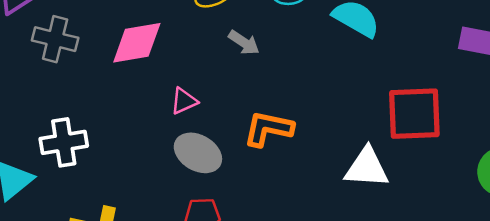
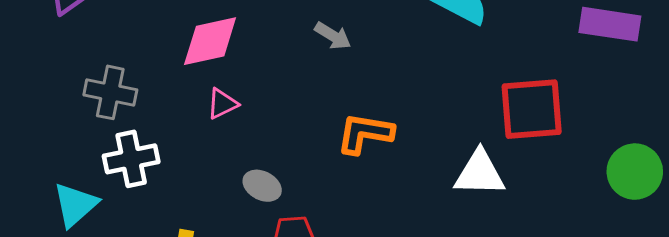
gray cross: (55, 39) -> (110, 92), moved
pink triangle: (184, 101) -> (222, 104), moved
gray ellipse: (198, 153) -> (262, 186), moved, size x0.7

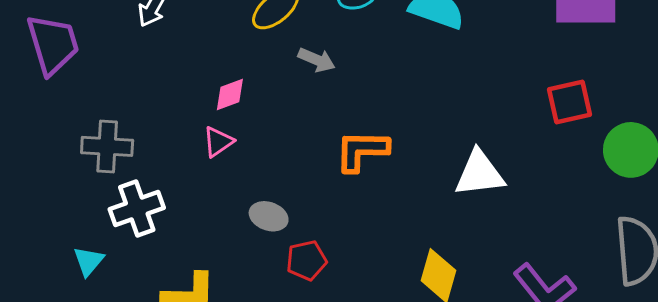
pink diamond: (210, 41) -> (230, 95), moved, size x0.6
red square: (532, 109) -> (569, 102), moved, size x0.7
cyan triangle: (75, 205) -> (89, 261), size x0.7

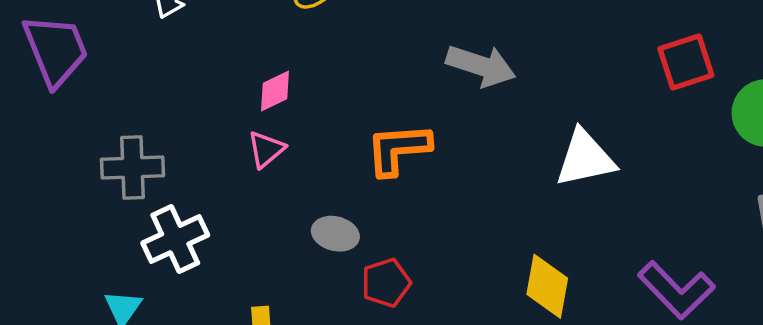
gray arrow: (317, 60) -> (481, 66), moved, size x1.5
orange L-shape: (362, 151) -> (398, 149), moved

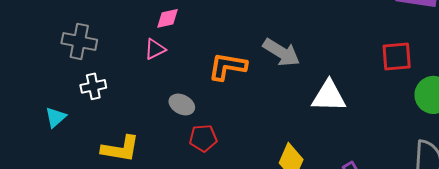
gray arrow: (481, 66) -> (281, 52), moved
white cross: (175, 239) -> (93, 86), size x0.7

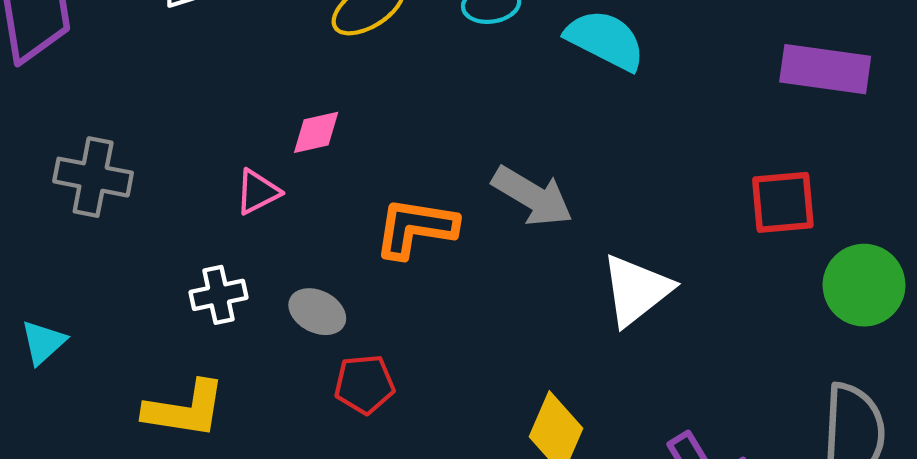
pink diamond: (167, 18) -> (316, 132), moved
white cross: (93, 86) -> (218, 295), moved
white triangle: (329, 96) -> (636, 290), turned -39

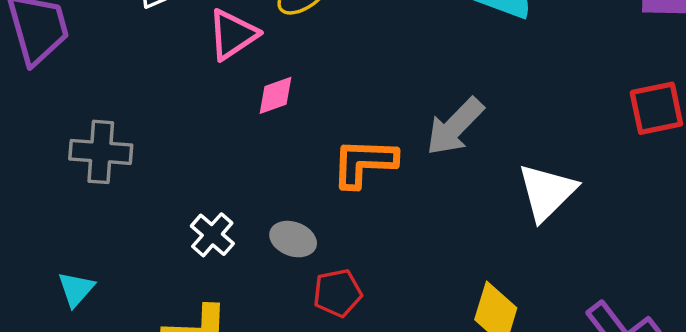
pink triangle: (258, 192) -> (233, 35), moved, size x1.4
gray arrow: (532, 196) -> (455, 127), turned 110
white cross: (218, 295) -> (212, 235), turned -30

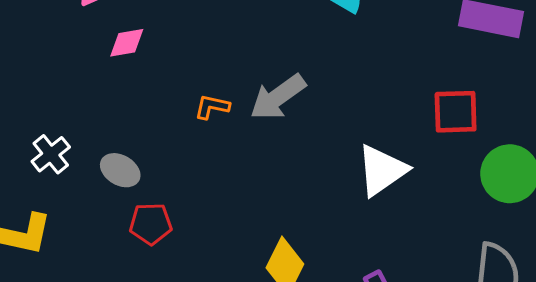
orange L-shape: (364, 163) -> (212, 107), moved, size x0.6
white triangle: (547, 192) -> (382, 170), moved

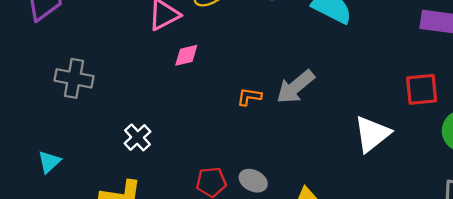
gray ellipse: (120, 170) -> (253, 181), moved

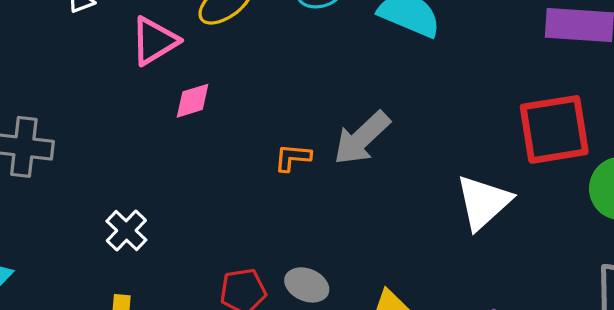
red square: (422, 89) -> (554, 129), size x1.4

